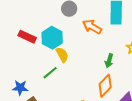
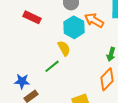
red rectangle: (27, 37) -> (32, 17), moved
cyan hexagon: (52, 38) -> (74, 27), moved

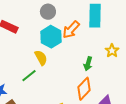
orange arrow: (94, 20) -> (71, 30), turned -78

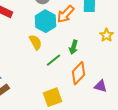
green arrow: (88, 64) -> (74, 47), moved
green line: (29, 76) -> (54, 60), moved

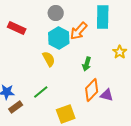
green line: (54, 60) -> (41, 92), moved
purple triangle: (101, 86) -> (107, 95), moved

